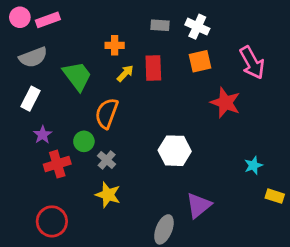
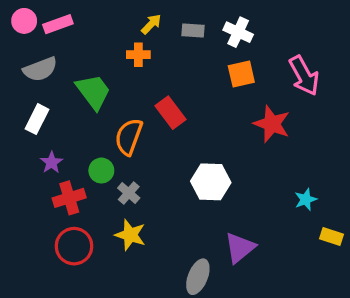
red rectangle: (153, 68) -> (171, 113), moved, turned -35
yellow arrow: (125, 73) -> (151, 24), moved
red circle: (52, 221) -> (74, 246), moved

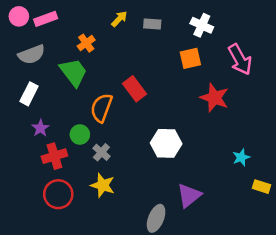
white cross: (238, 32) -> (202, 25), moved
orange cross: (138, 55) -> (86, 43), moved, turned -36

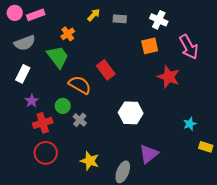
orange semicircle: (101, 108) -> (80, 85), turned 100
yellow star: (103, 185) -> (90, 161), moved

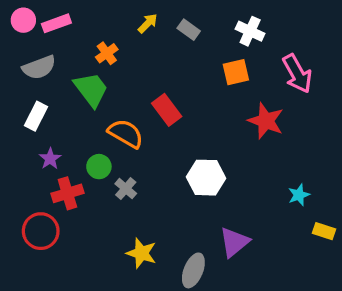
gray rectangle: (120, 19) -> (189, 30), turned 32
red circle: (46, 153) -> (41, 231), moved

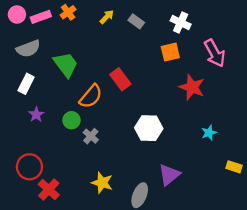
orange cross: (107, 53) -> (68, 12), moved
orange semicircle: (126, 134) -> (91, 96), turned 100
red cross: (67, 193) -> (49, 190), moved, turned -30
cyan star: (299, 195) -> (209, 133), moved

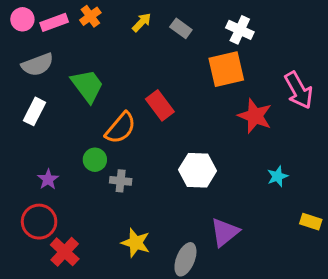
orange square: (170, 52) -> (226, 69), size x1.4
pink arrow: (215, 53) -> (299, 90), moved
purple star: (36, 115) -> (48, 179), moved
gray cross: (91, 136) -> (121, 181), turned -35

